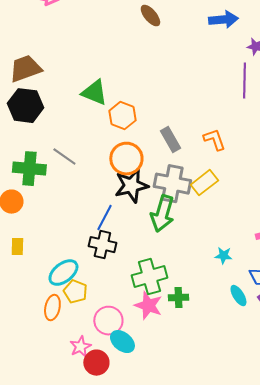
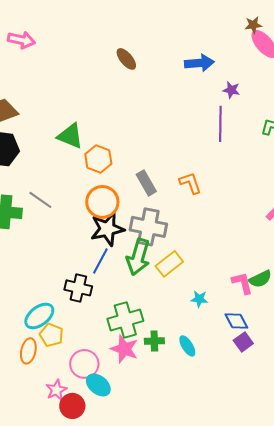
yellow rectangle: (204, 183) -> (169, 264), moved
blue line: (104, 218) -> (100, 261), moved
cyan ellipse: (238, 296) -> (187, 346), moved

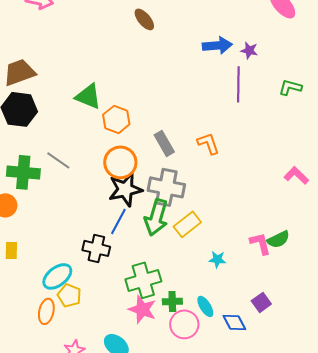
blue arrow: (199, 63) -> (217, 45), moved
blue diamond: (236, 321) -> (234, 322), moved
pink circle: (84, 364) -> (184, 324), moved

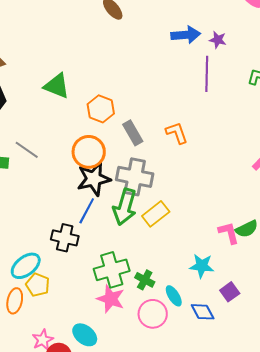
orange hexagon: (116, 119) -> (101, 109), moved
cyan star: (217, 259) -> (202, 266), moved, size x1.4
green cross: (172, 301) -> (145, 280), moved, turned 30

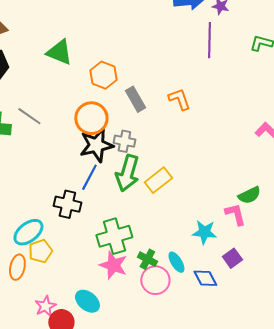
gray cross: (135, 177) -> (124, 141), moved, size x0.6
pink L-shape: (229, 233) -> (235, 214), moved
green cross: (145, 280) -> (147, 259), moved
yellow pentagon: (38, 285) -> (40, 251), turned 30

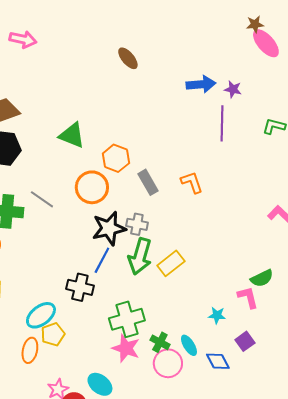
orange circle: (91, 118) -> (92, 187), moved
cyan star: (204, 232) -> (217, 315), size x0.7

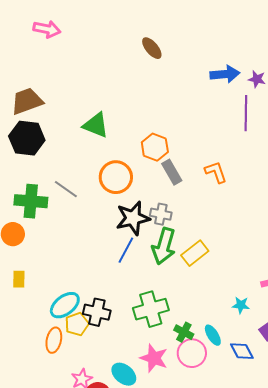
orange hexagon: (116, 158) -> (155, 147), moved
black cross: (80, 287) -> (97, 312), moved
pink star: (126, 348) -> (154, 358), moved

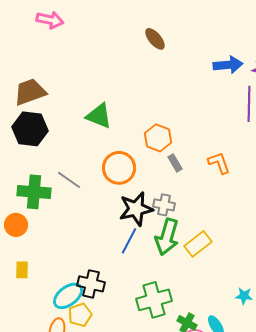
gray rectangle: (172, 172) -> (175, 163), size x0.7
black cross: (97, 312) -> (91, 284), moved

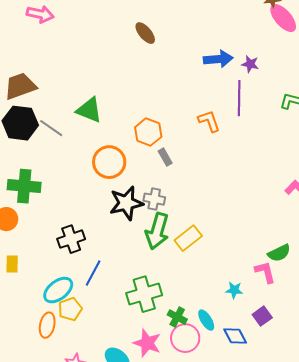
orange L-shape: (219, 163) -> (209, 121), moved
gray line: (69, 180) -> (51, 128), moved
blue line: (129, 241) -> (93, 273), moved
black cross: (91, 284) -> (71, 239), moved, turned -32

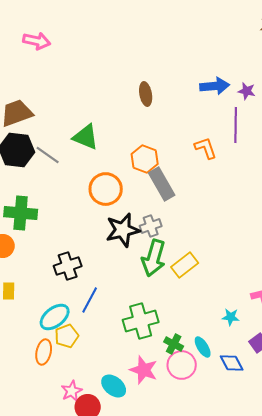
brown ellipse: (145, 33) -> (146, 94), moved, turned 30
gray rectangle: (165, 157) -> (162, 184), size x1.8
gray cross: (154, 199) -> (151, 226), turned -30

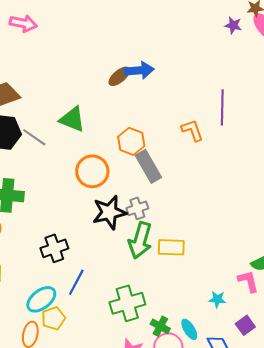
blue arrow: (215, 86) -> (139, 70), moved
purple star: (247, 91) -> (233, 25), moved
brown ellipse: (146, 94) -> (119, 76), moved, turned 60
yellow rectangle: (185, 265) -> (171, 247), turned 40

